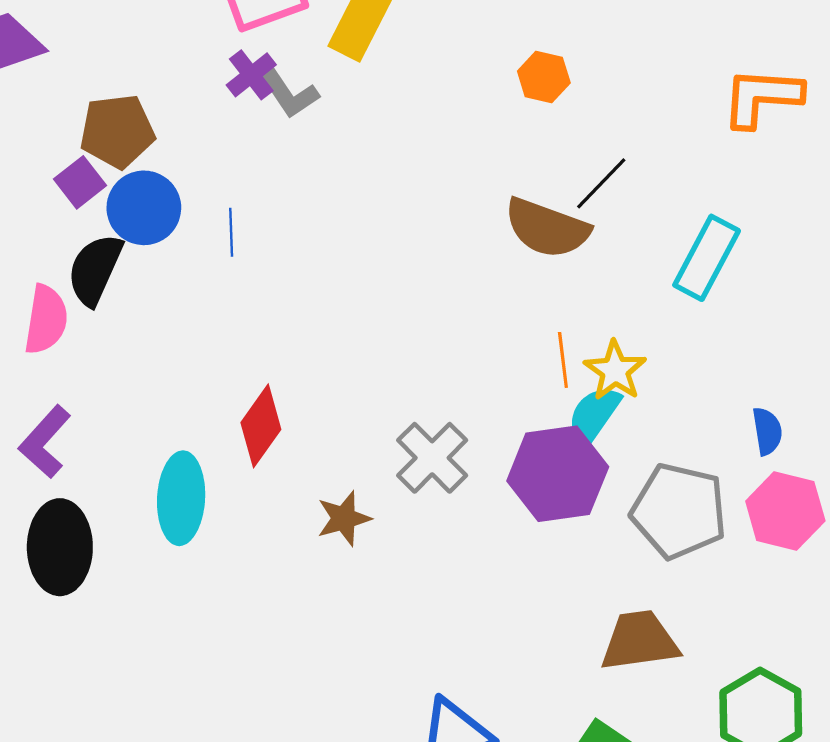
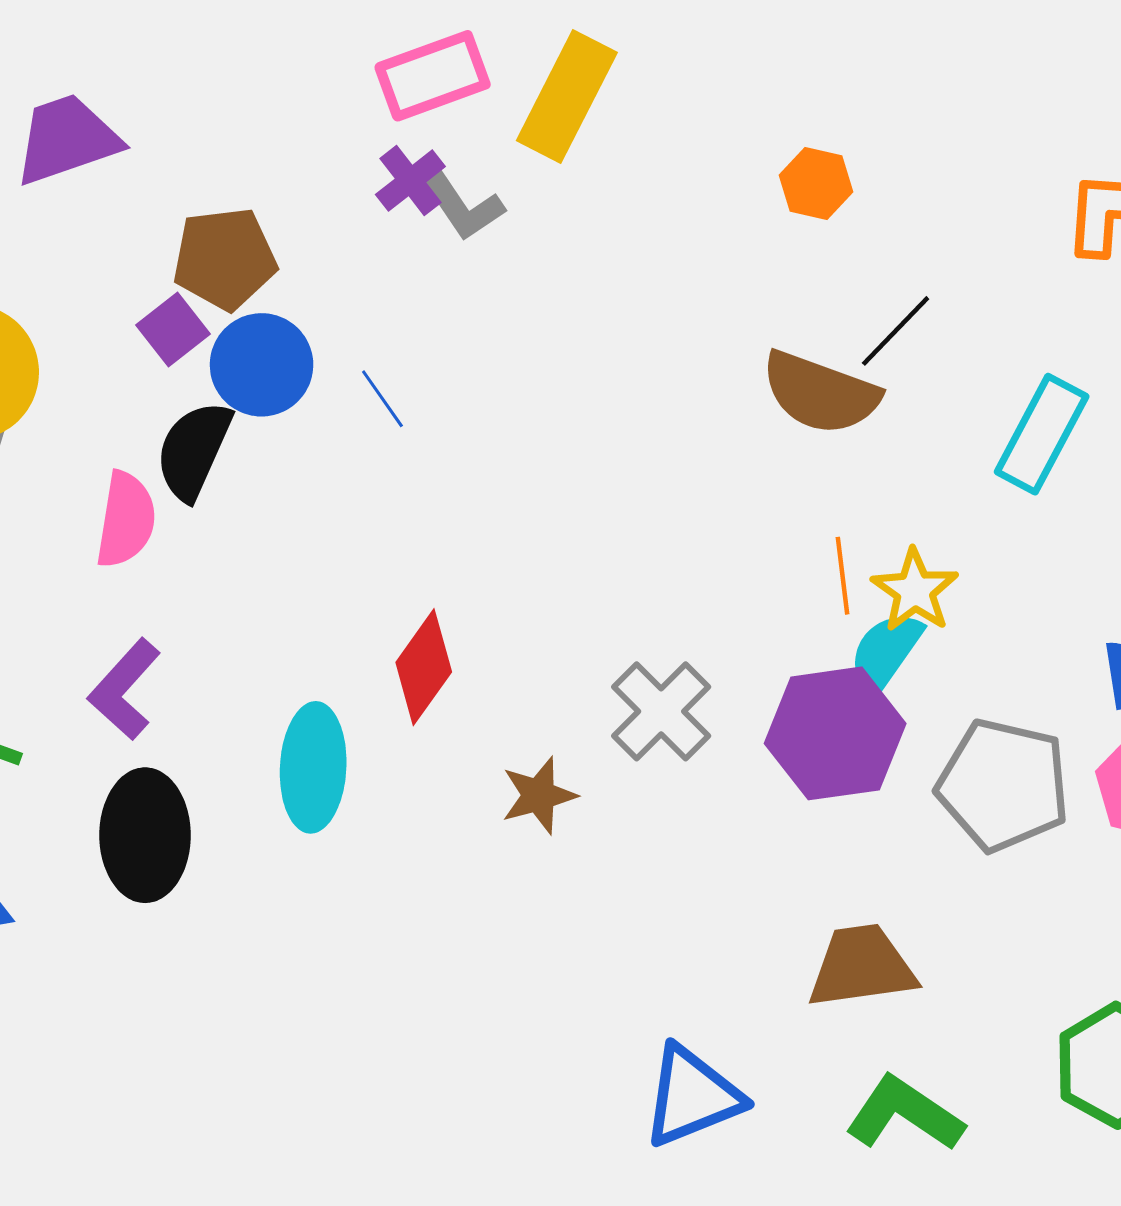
blue line: (231, 232) -> (382, 399), turned -33
brown trapezoid: (640, 641) -> (862, 966), moved

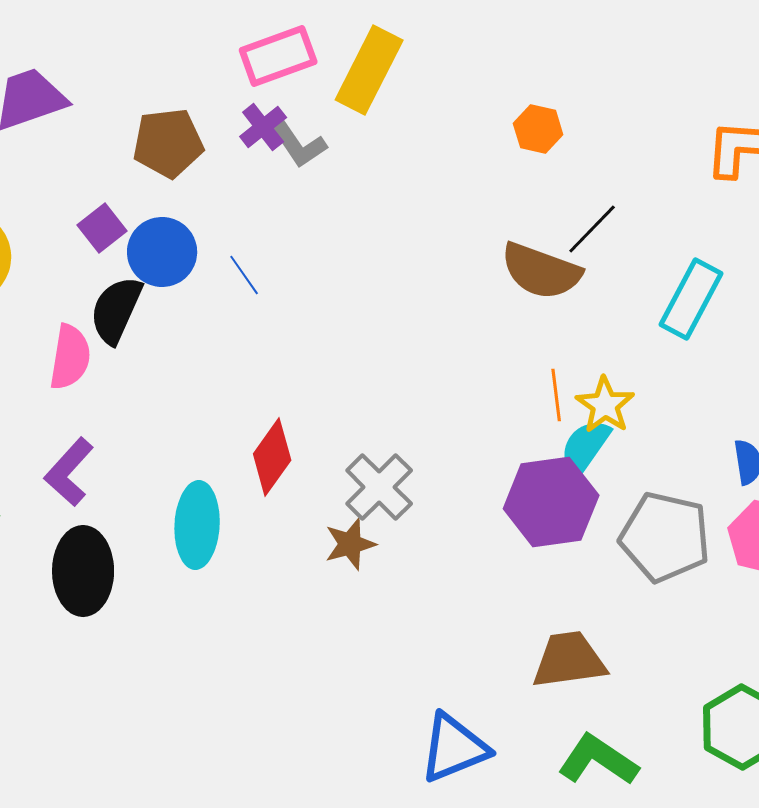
brown pentagon: (225, 259) -> (168, 143), moved
gray cross: (661, 711) -> (379, 487), moved

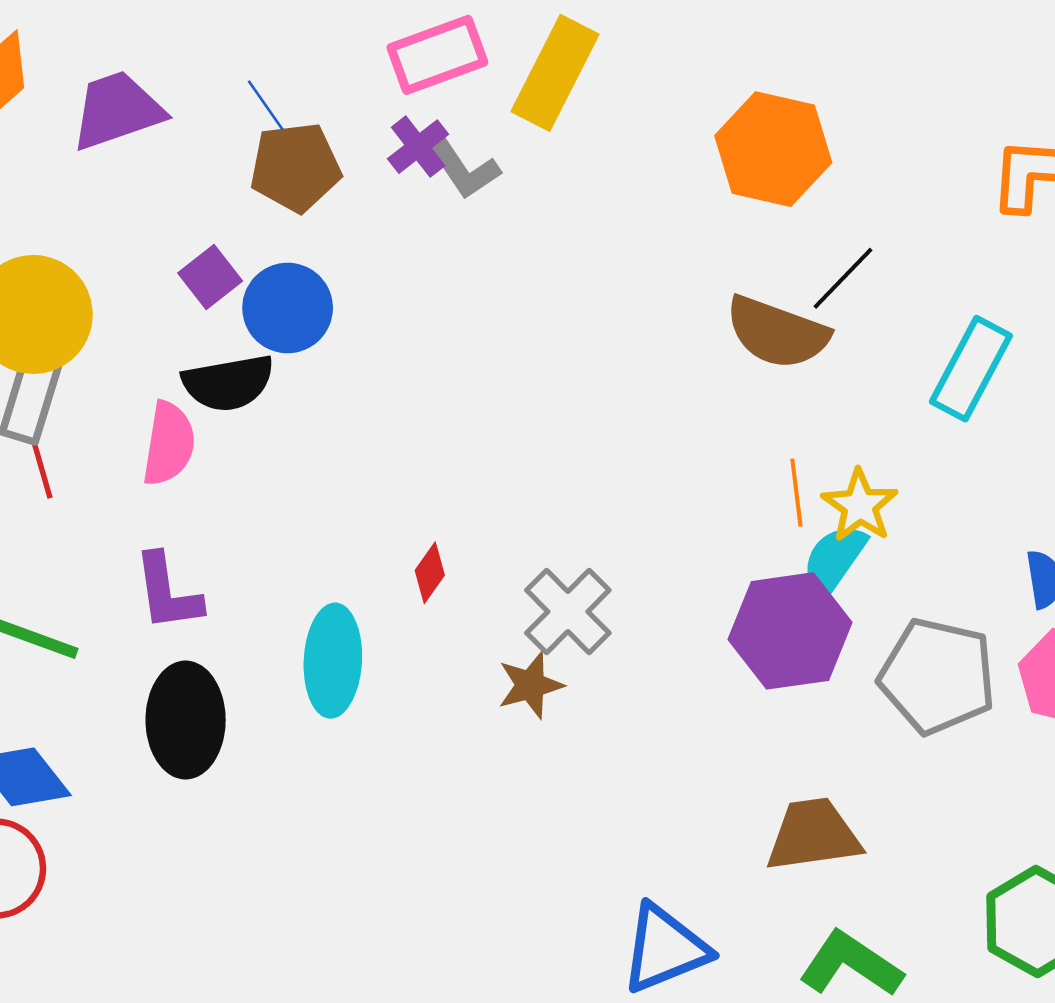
orange hexagon: (538, 129) -> (773, 149), size x1.8
blue line: (244, 275) -> (266, 105), moved
black semicircle: (116, 310) -> (228, 383), turned -124
red diamond: (272, 457) -> (430, 573), size x0.6
purple L-shape: (69, 472) -> (167, 592), turned -50

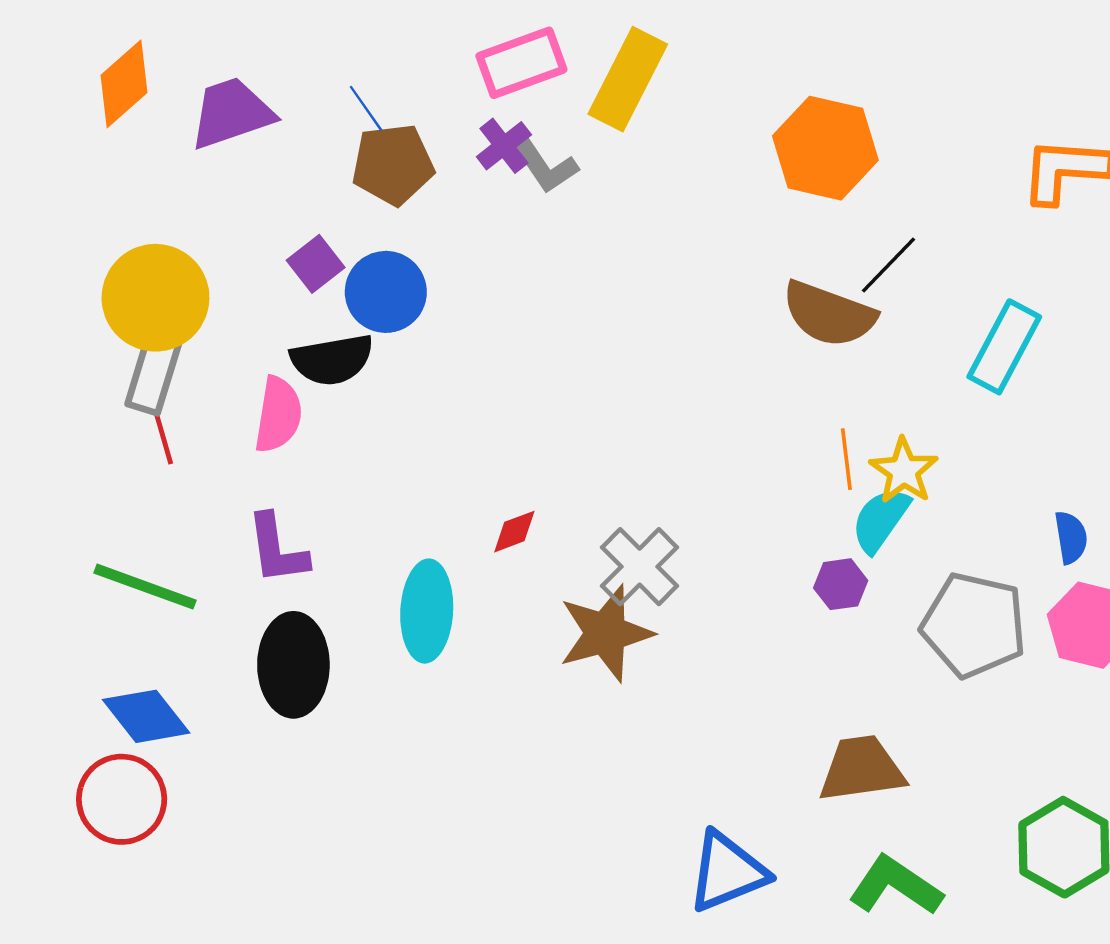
red diamond: (430, 573) -> (514, 532), turned 34
purple hexagon: (790, 631) -> (841, 584), size x0.5
brown star: (530, 685) -> (606, 633), size x1.6

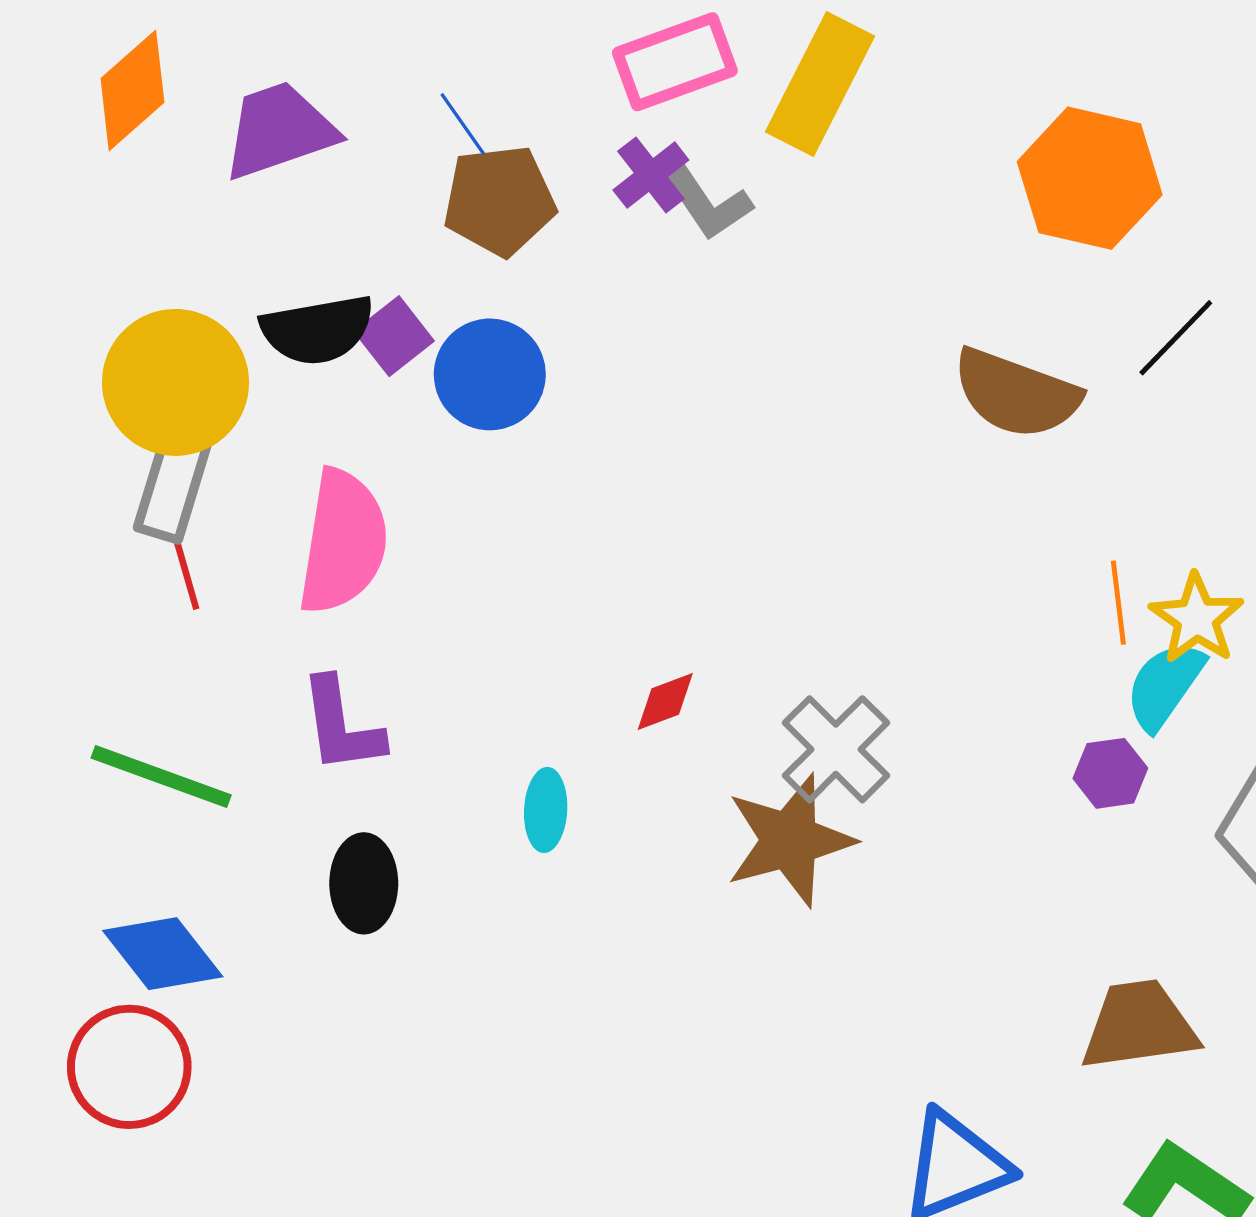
brown semicircle: (829, 314) -> (1016, 394), moved
black semicircle: (332, 360) -> (317, 330), moved
pink semicircle: (278, 415) -> (343, 542), size x1.4
cyan ellipse: (427, 611) -> (546, 810), size x0.6
black ellipse: (293, 665) -> (364, 883), size x0.7

